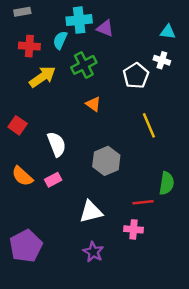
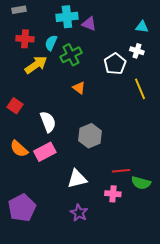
cyan semicircle: (60, 40) -> (51, 43), moved
yellow line: (149, 125) -> (140, 89), moved
pink rectangle: (53, 180) -> (45, 152), size x1.5
green semicircle: (167, 183) -> (141, 183), moved, turned 96

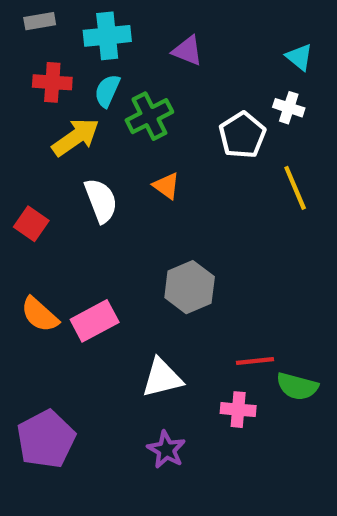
cyan cross: (67, 17) -> (107, 36), moved
cyan triangle: (142, 27) -> (299, 57), turned 32
white semicircle: (48, 122) -> (101, 201), moved

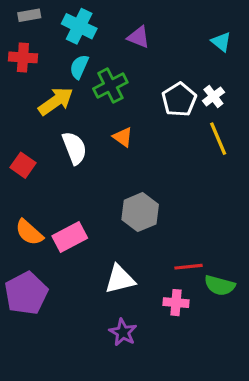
cyan cross: (107, 36) -> (79, 26), turned 32
red cross: (52, 82) -> (23, 57), moved
white cross: (289, 108) -> (213, 96), moved, turned 35
purple pentagon: (46, 439) -> (26, 293), moved

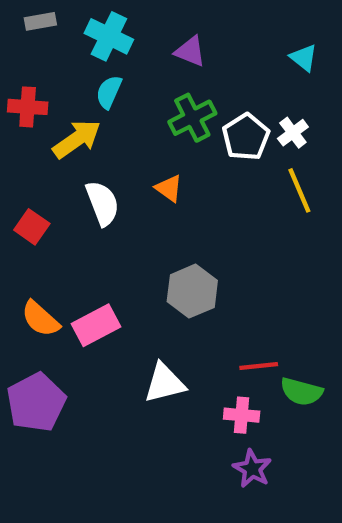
red cross: (23, 57) -> (28, 107), moved
green cross: (110, 86) -> (192, 118), moved
purple star: (123, 332) -> (252, 469), moved

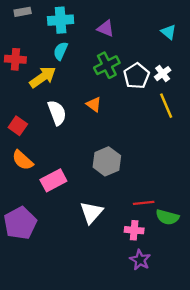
cyan cross: (109, 36) -> (61, 20), turned -30
orange semicircle: (40, 319) -> (23, 160), moved
white triangle: (165, 383) -> (91, 212), turned -35

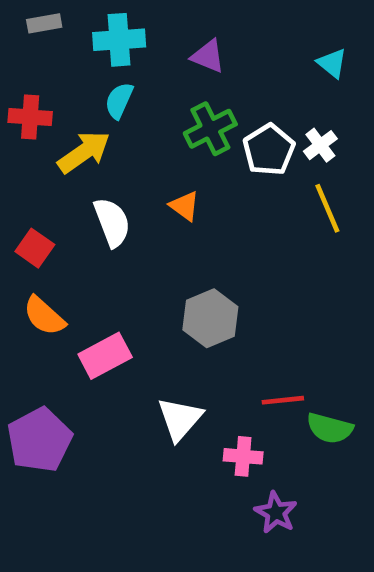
pink cross: (134, 230) -> (243, 456), moved

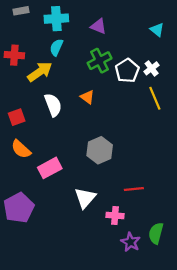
red square: (35, 248) -> (17, 117), turned 35
green semicircle: (330, 428) -> (156, 233), moved, turned 90

